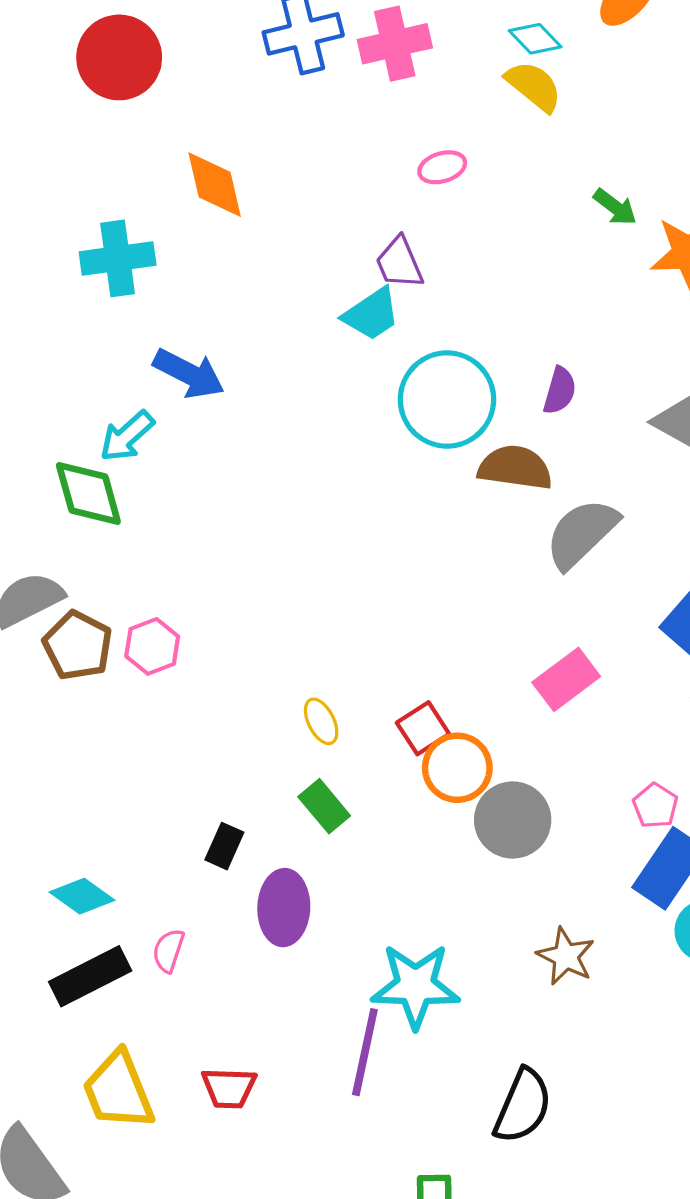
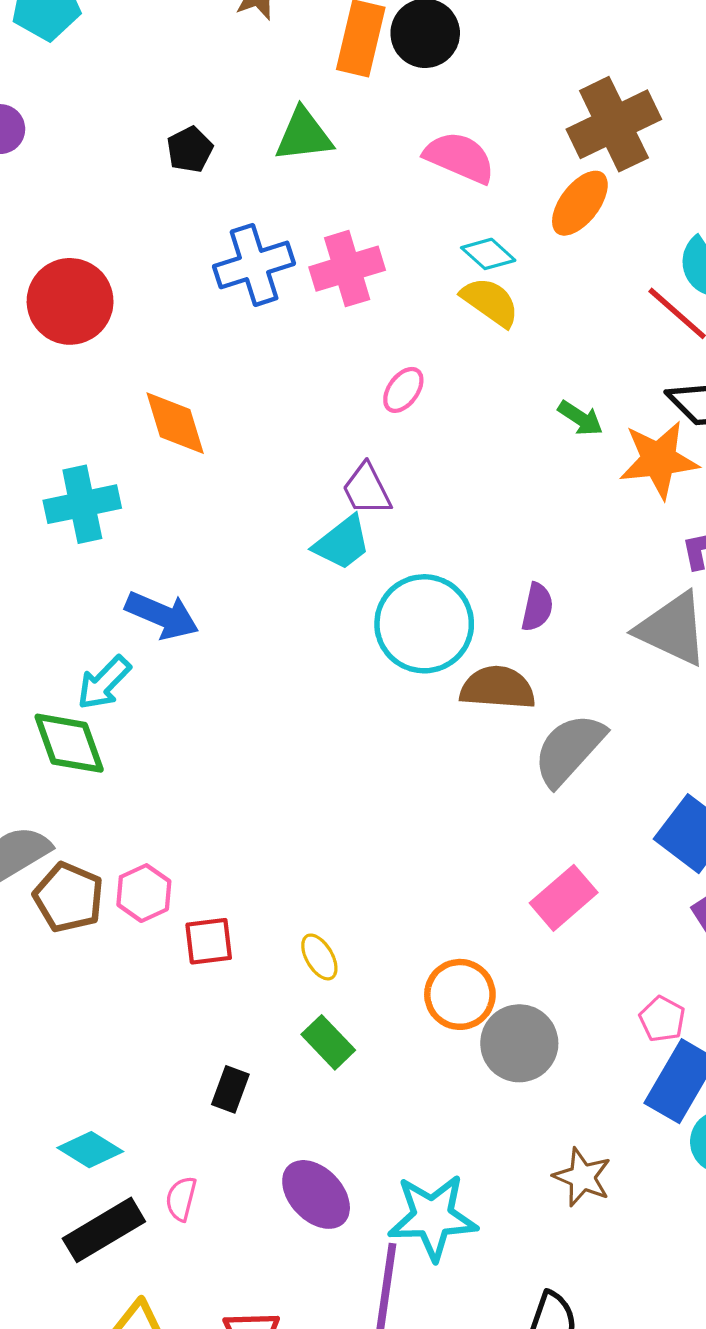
pink ellipse: (442, 167) -> (403, 390), turned -33
red square: (423, 728) -> (209, 941), moved, turned 30
purple ellipse: (284, 908) -> (316, 1194), moved, turned -42

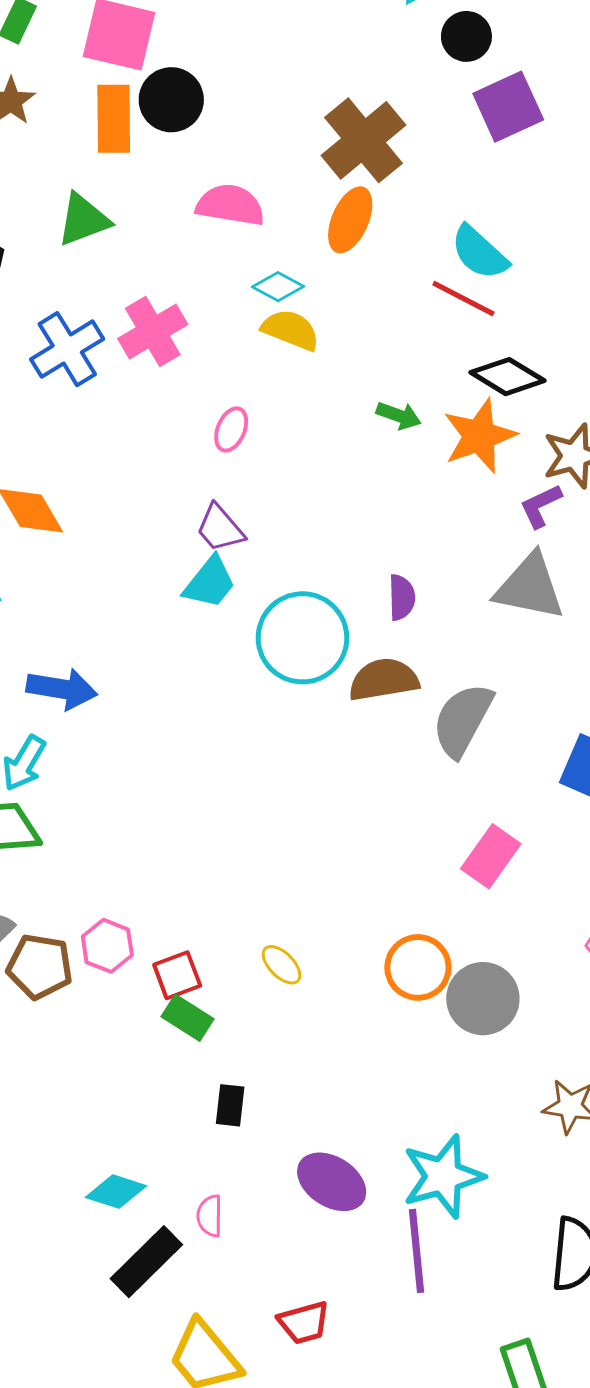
green rectangle: (328, 1042) -> (187, 1018), moved

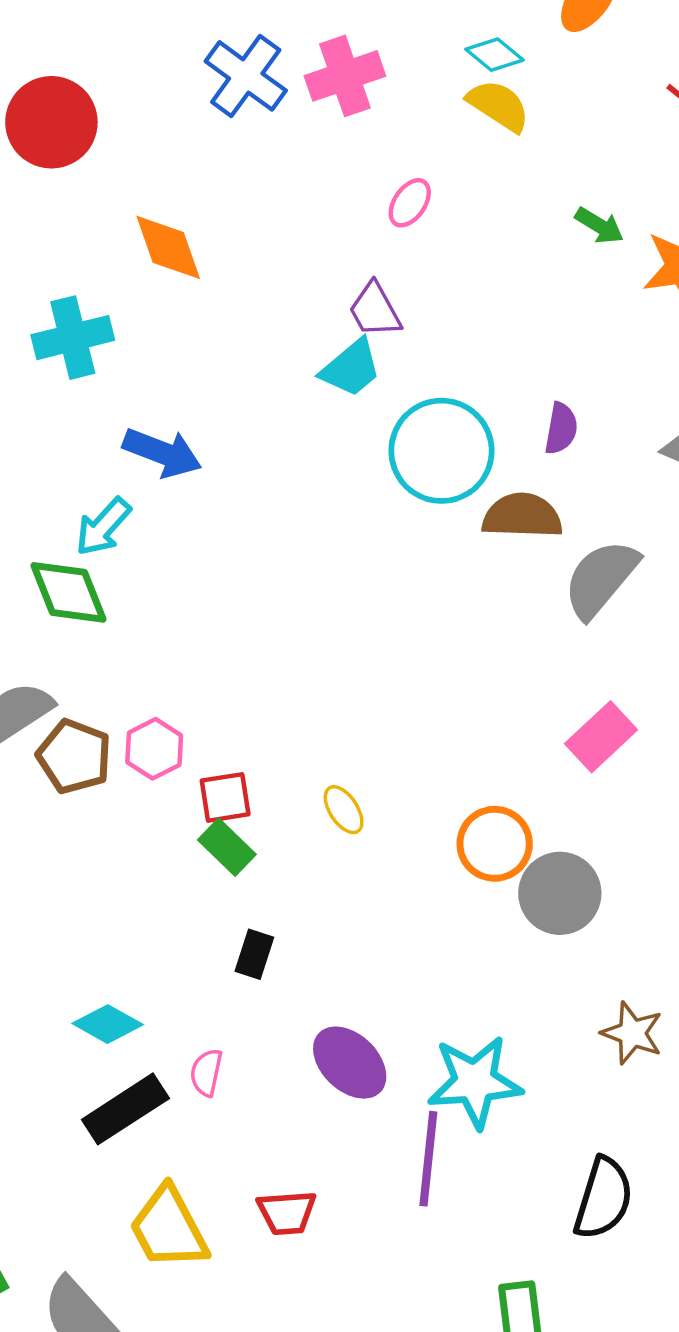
blue cross: (67, 349) -> (246, 76), turned -34

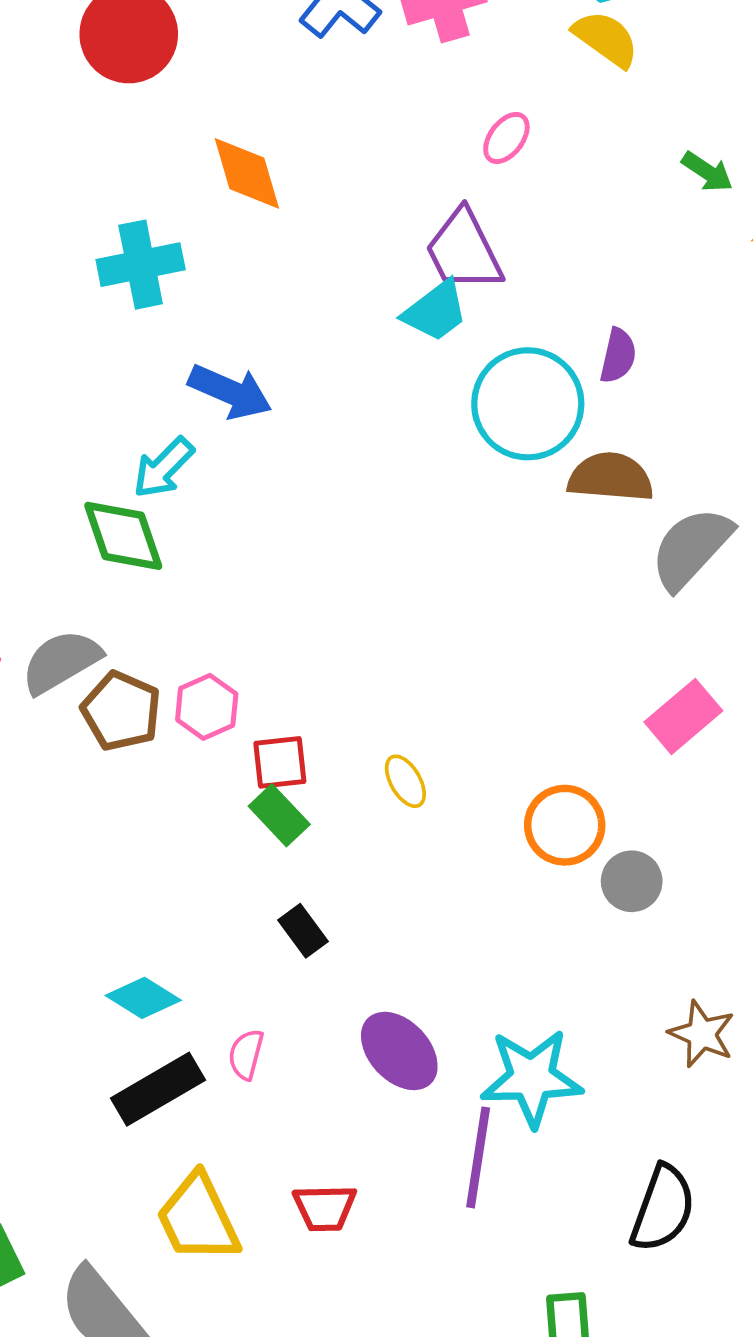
purple trapezoid: (375, 310) -> (464, 250), size x1.4
purple semicircle: (561, 428) -> (618, 356), moved
gray circle: (560, 893) -> (632, 881), size x0.7
black rectangle: (254, 954) -> (303, 931), turned -57

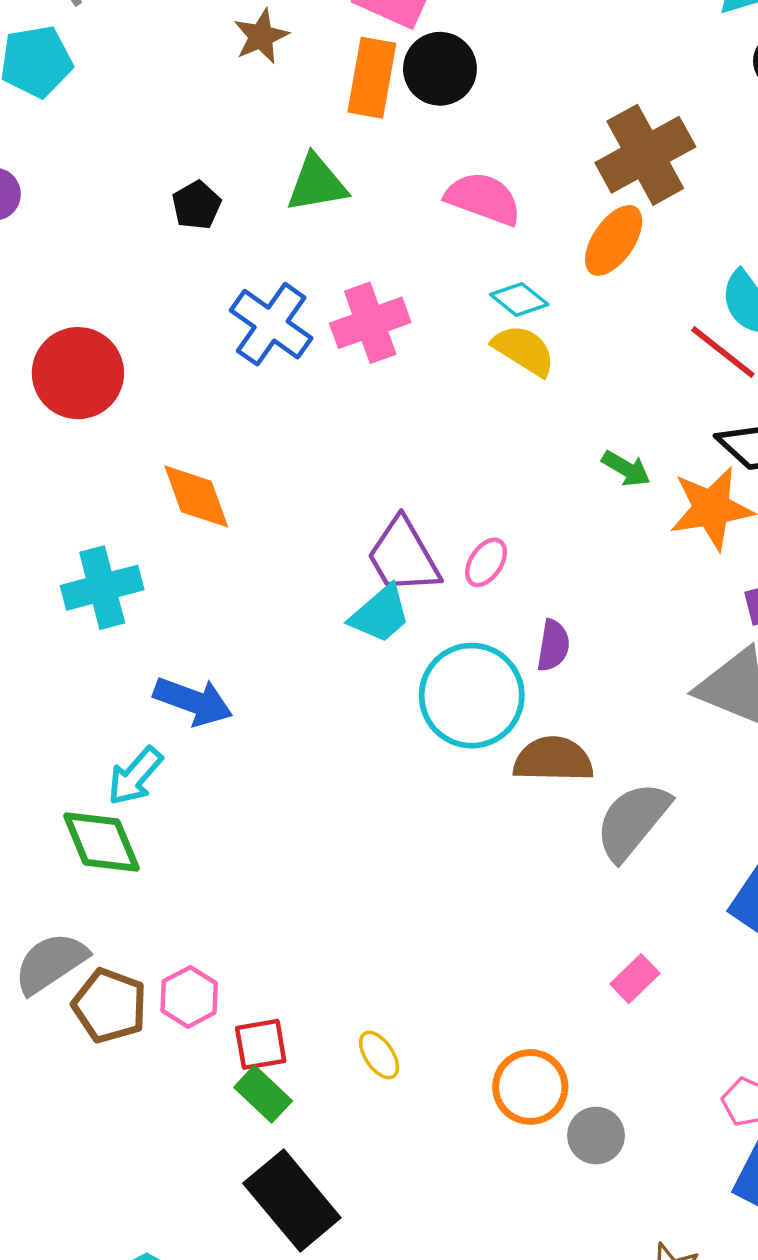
pink ellipse: (506, 138) -> (486, 562), moved
pink rectangle: (683, 716) -> (635, 979), size x0.7
black rectangle: (303, 931) -> (292, 1201), size x2.0

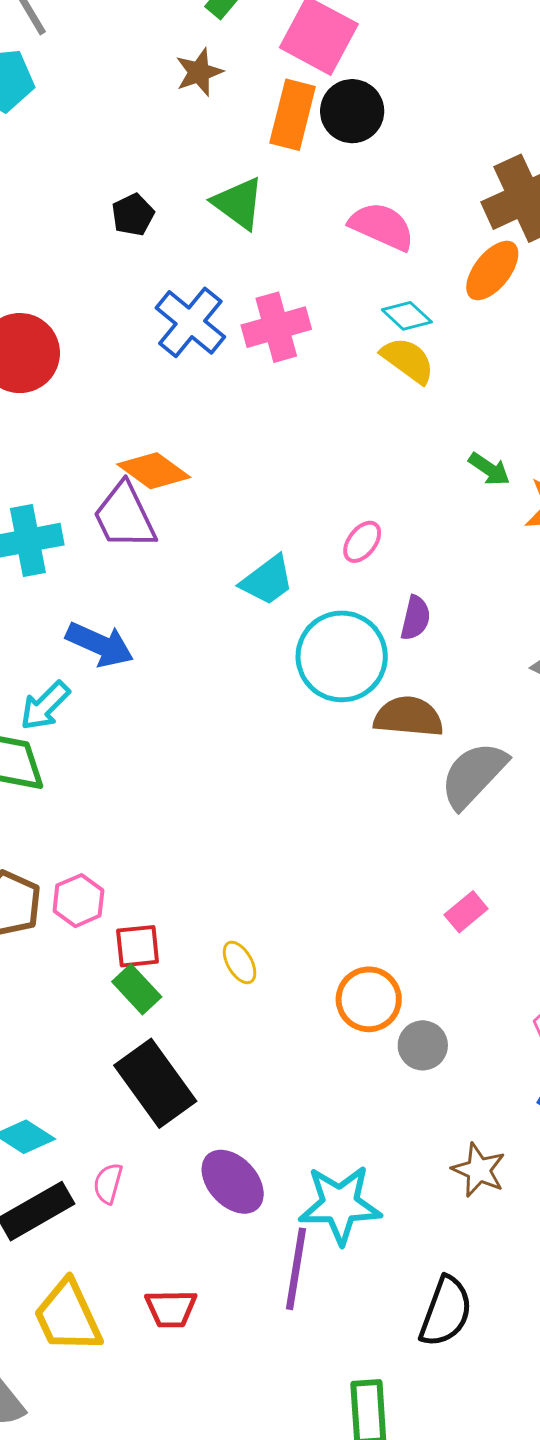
green triangle: (317, 184) -> (238, 203), turned 42
orange diamond: (196, 496) -> (154, 471), moved, turned -38
purple trapezoid: (403, 556) -> (125, 516), moved

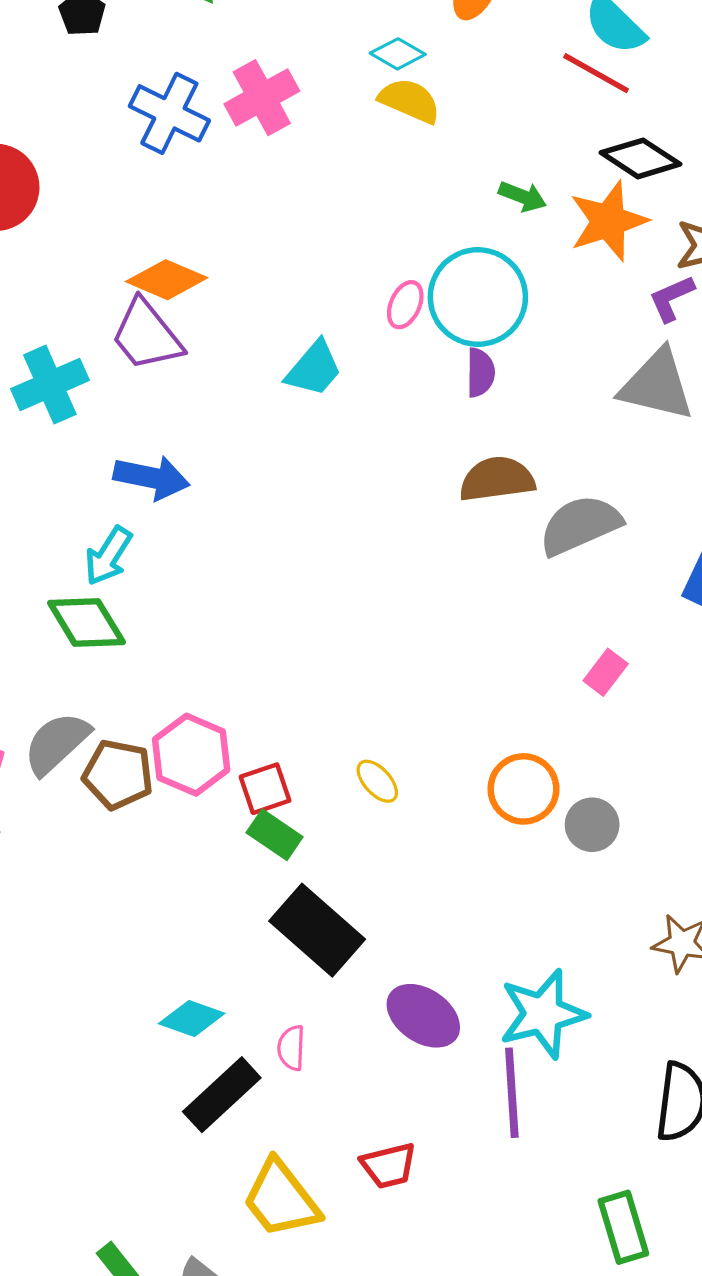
cyan circle: (342, 656) -> (478, 297), moved
gray semicircle: (473, 775) -> (580, 525), turned 36
pink hexagon: (78, 901) -> (191, 755), size x1.4

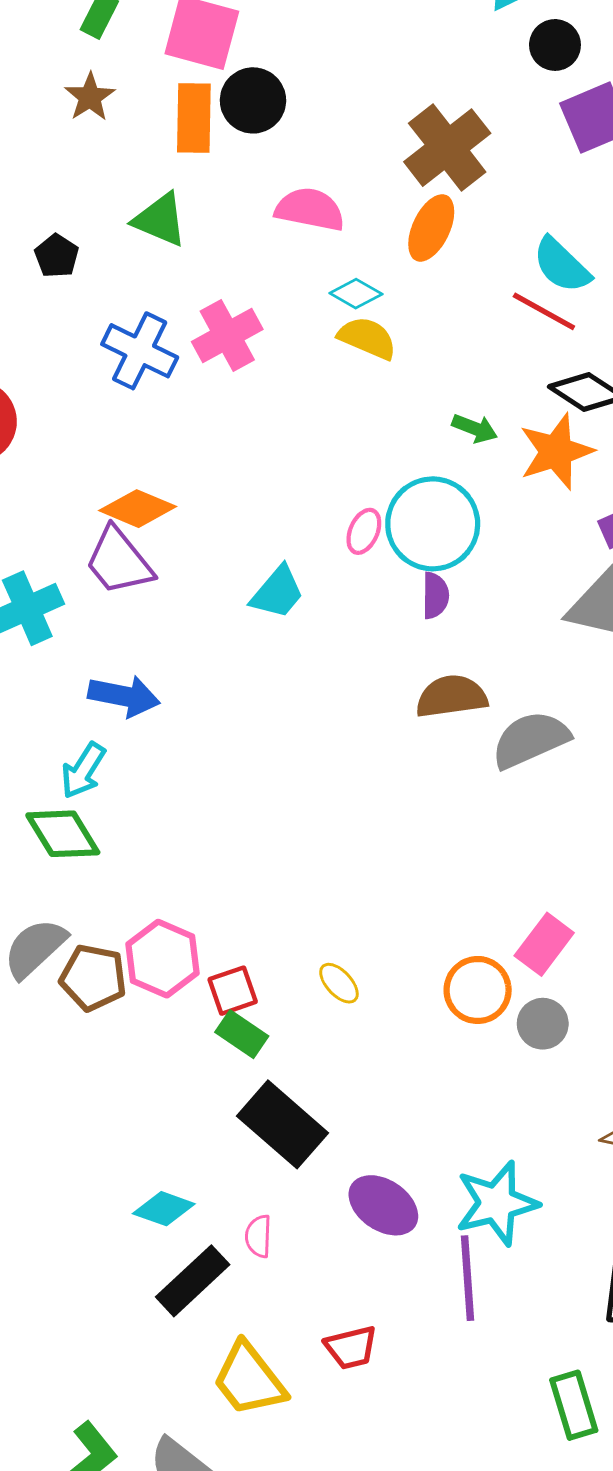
pink rectangle: (606, 672) -> (544, 944), moved, size x1.4

